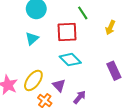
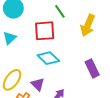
yellow arrow: (110, 28) -> (88, 25), size x1.5

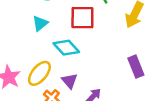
cyan diamond: (48, 58) -> (66, 48), moved

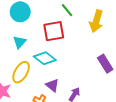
yellow ellipse: (39, 73) -> (21, 72), moved

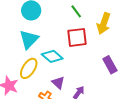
red square: (54, 31) -> (77, 37), moved
cyan triangle: (20, 42) -> (29, 39), size x1.5

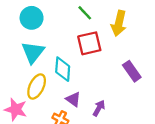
cyan diamond: (52, 56) -> (63, 69), turned 60

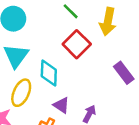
red square: (89, 43) -> (77, 44), turned -30

